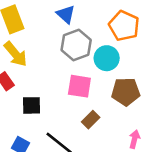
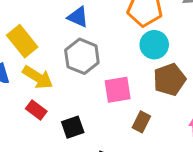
gray hexagon: (76, 45) -> (82, 56), moved
cyan circle: (107, 58) -> (154, 45), moved

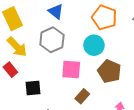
cyan circle: (154, 45) -> (94, 45), moved
brown pentagon: (169, 80) -> (109, 71), turned 30

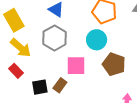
brown rectangle: (82, 96) -> (60, 85), moved

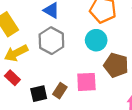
yellow arrow: (21, 48) -> (16, 53), turned 115
pink square: (76, 66) -> (86, 82), moved

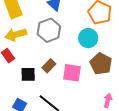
brown rectangle: (60, 91) -> (49, 66), moved

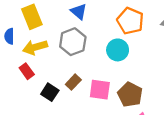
brown pentagon: (101, 64) -> (130, 95), moved
black square: (28, 74) -> (50, 92), turned 35

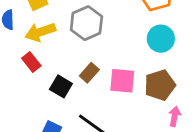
cyan circle: (118, 50) -> (161, 39), moved
brown pentagon: (130, 95) -> (160, 85), turned 30

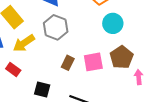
red rectangle: (31, 62) -> (13, 70), moved
black square: (61, 86) -> (42, 89), moved

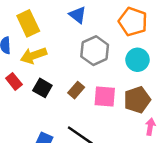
gray hexagon: (56, 27) -> (95, 51), moved
black square: (42, 89) -> (42, 88), moved

